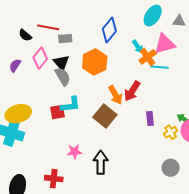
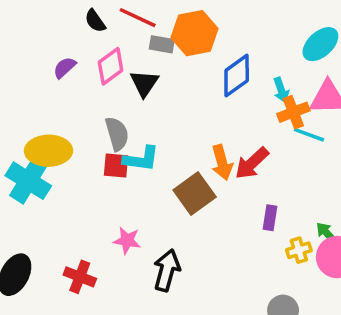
blue diamond: (109, 30) -> (237, 76), moved
orange hexagon: (95, 62) -> (194, 33), moved
gray semicircle: (63, 77) -> (117, 134), moved

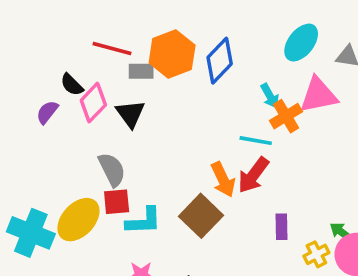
black semicircle: (95, 21) -> (72, 85), moved
blue diamond: (237, 76) -> (220, 61), moved
cyan line: (309, 135) -> (256, 141), moved
yellow ellipse: (48, 151) -> (78, 220), moved, turned -36
cyan L-shape: (141, 159) -> (144, 221), moved

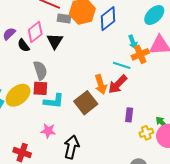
black semicircle: (72, 85) -> (24, 45), moved

